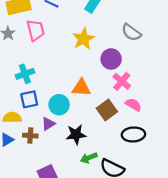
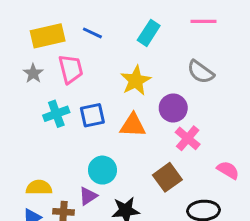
cyan cross: (25, 74) -> (56, 114), moved
orange triangle: (81, 88) -> (133, 125), moved
blue square: (29, 99) -> (92, 115), moved
pink semicircle: (133, 105) -> (228, 170), moved

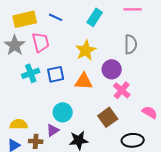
gray semicircle: (201, 72) -> (131, 44), turned -126
gray star: (33, 73) -> (15, 45), size x1.5

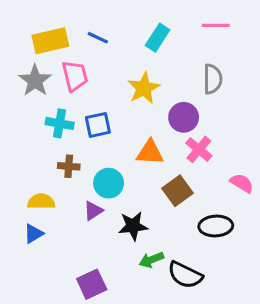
cyan cross: (31, 73) -> (60, 123), turned 30
orange triangle: (84, 81) -> (150, 153), moved
brown cross: (36, 141) -> (69, 166), moved

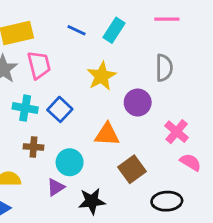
blue line: (98, 38) -> (77, 30), moved
blue square: (98, 125) -> (60, 109), turned -35
pink cross: (199, 149) -> (177, 132), moved

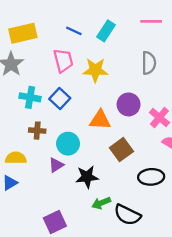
pink trapezoid: (39, 65) -> (63, 61), moved
yellow star: (102, 76) -> (95, 70), turned 30
purple circle: (138, 102) -> (129, 104), moved

